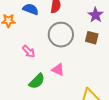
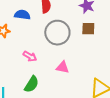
green semicircle: (37, 81) -> (32, 84), moved

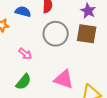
brown square: (88, 29) -> (87, 34), size x1.5
pink triangle: (63, 67) -> (64, 79), moved, size x1.5

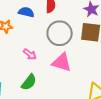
pink triangle: (64, 79) -> (62, 62), moved

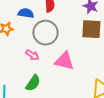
gray circle: (60, 33) -> (45, 33), moved

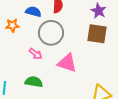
green semicircle: (33, 83) -> (34, 82), turned -120

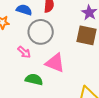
green semicircle: (34, 82) -> (34, 79), moved

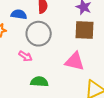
pink triangle: (55, 63) -> (75, 61), moved

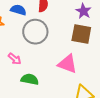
pink arrow: (25, 56) -> (15, 59), moved

